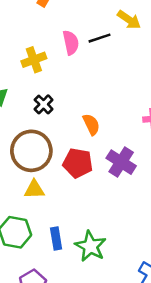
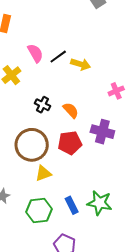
yellow arrow: (129, 20) -> (81, 64), moved
black line: (99, 38) -> (58, 57), moved
black cross: (44, 104) -> (42, 105), moved

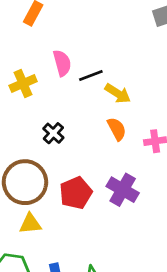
orange semicircle: (71, 110) -> (117, 129), moved
red pentagon: (70, 143) -> (76, 193), turned -30

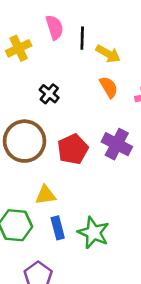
black line: (91, 76) -> (82, 38), turned -65
yellow triangle: (30, 224) -> (46, 195), moved

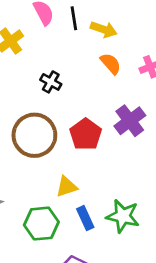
purple cross: (117, 144) -> (130, 121), turned 36

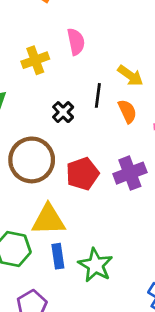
black line: (74, 18) -> (98, 95), moved
yellow triangle: (67, 187) -> (48, 220), size x1.5

